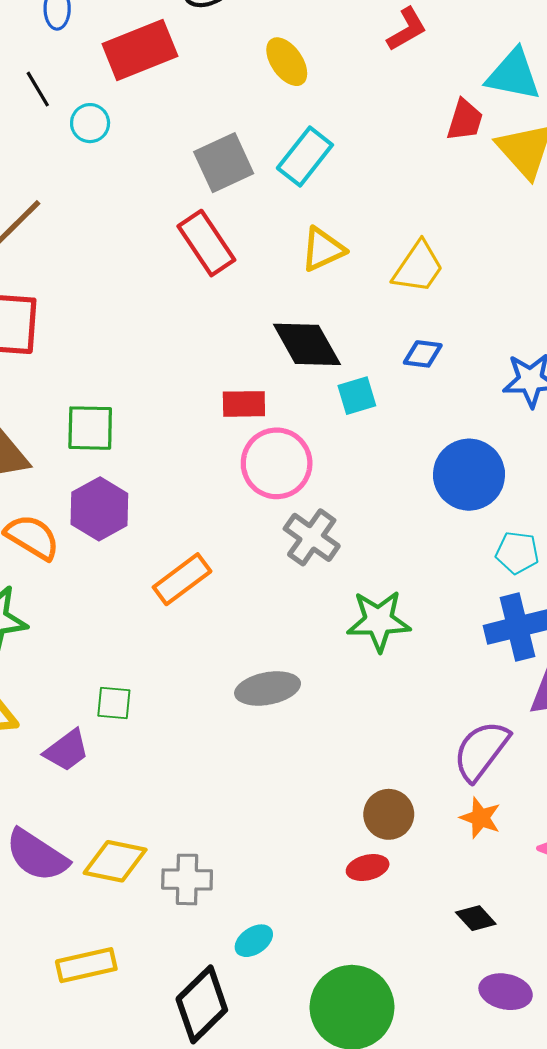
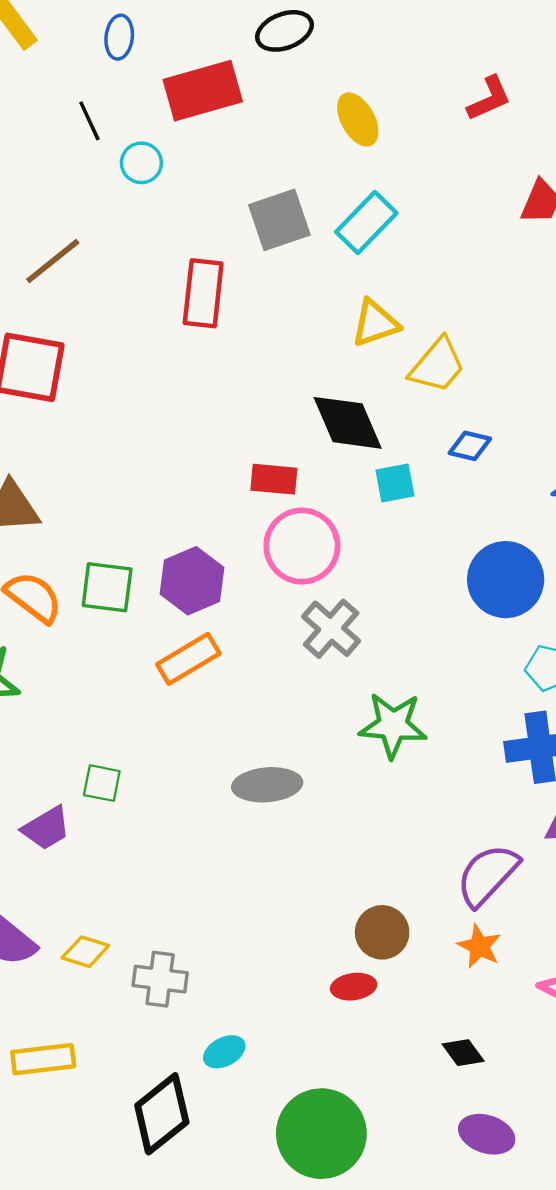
red rectangle: (206, 243) -> (203, 293), moved, turned 34
yellow trapezoid: (418, 267) -> (437, 365), moved
green square: (90, 428) -> (107, 587), moved
purple hexagon: (99, 509) -> (192, 581), moved
yellow diamond: (115, 861) -> (85, 952), size x0.7

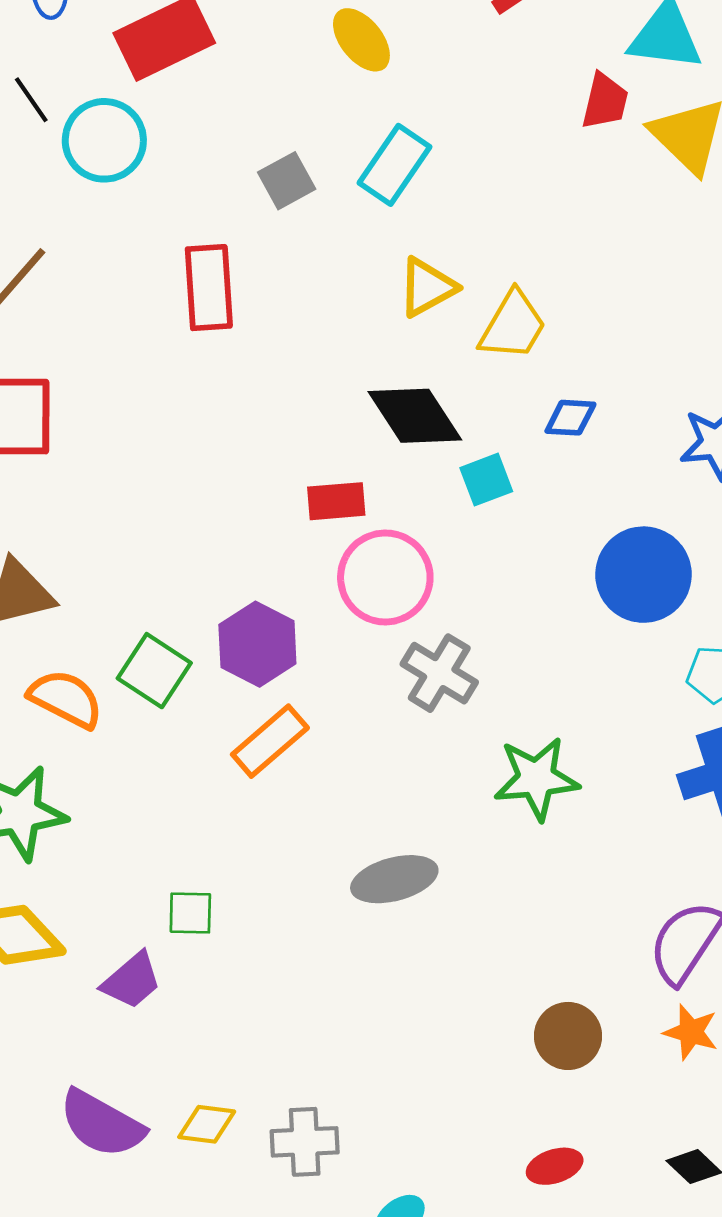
cyan circle: (141, 163) -> (104, 140), size x1.6
gray square: (279, 220) -> (287, 181), size x0.7
green square: (107, 587) -> (154, 671), turned 36
red ellipse: (354, 987) -> (555, 1166), moved

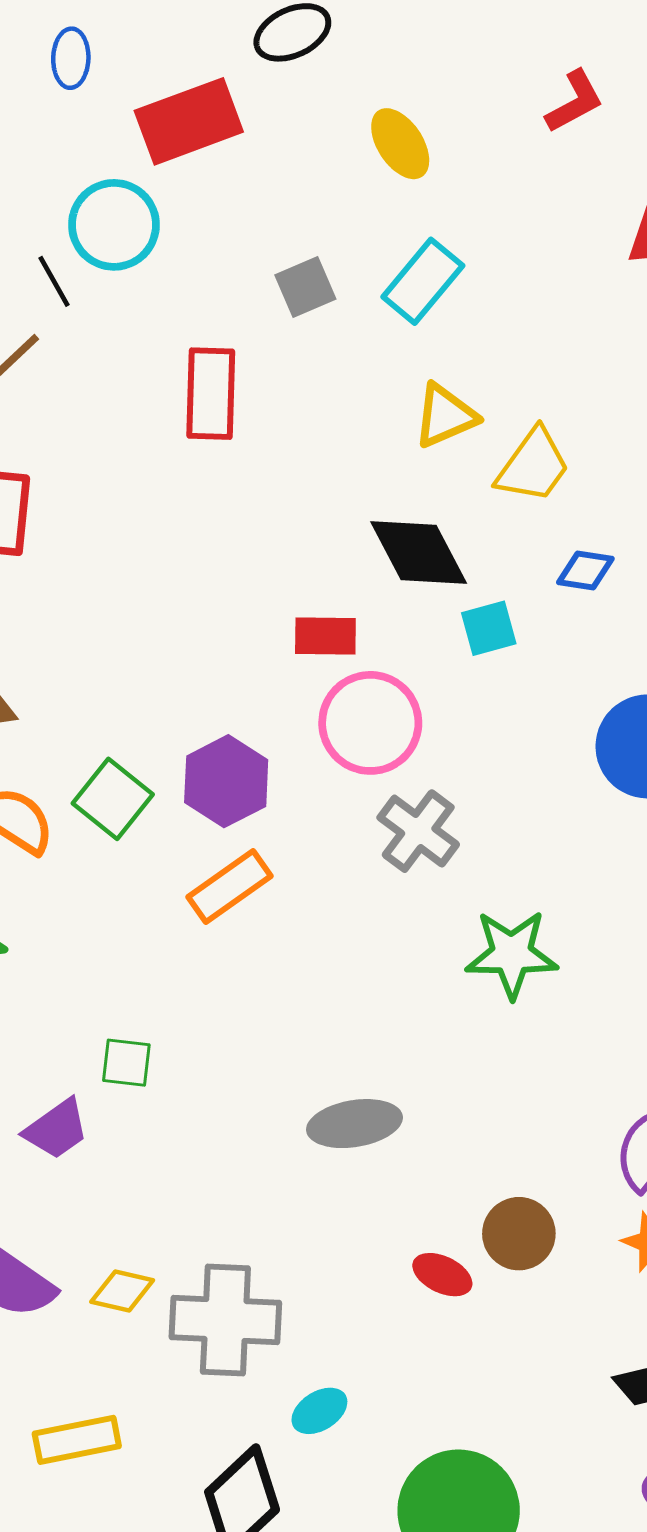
black line: (31, 100) -> (54, 281), moved
gray ellipse: (394, 879) -> (354, 1124), moved
gray cross: (305, 1142) -> (225, 1320), size x1.5
red ellipse: (555, 1166) -> (442, 1275), moved, turned 38

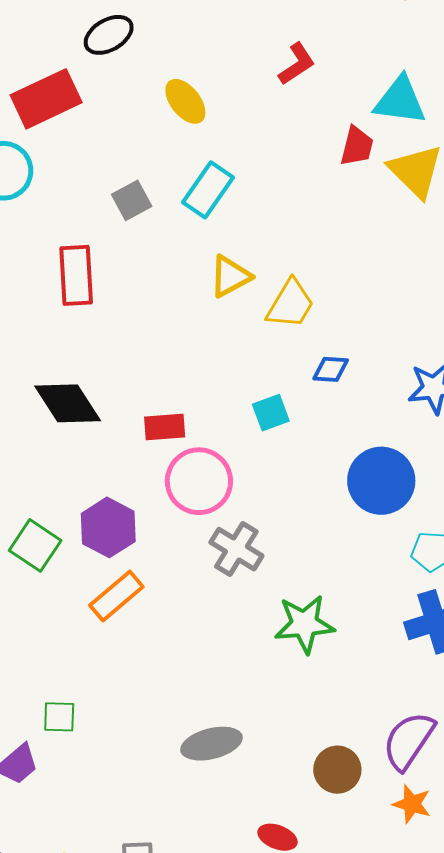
black diamond: (419, 552) -> (68, 403), moved
brown circle: (519, 1234) -> (337, 770), moved

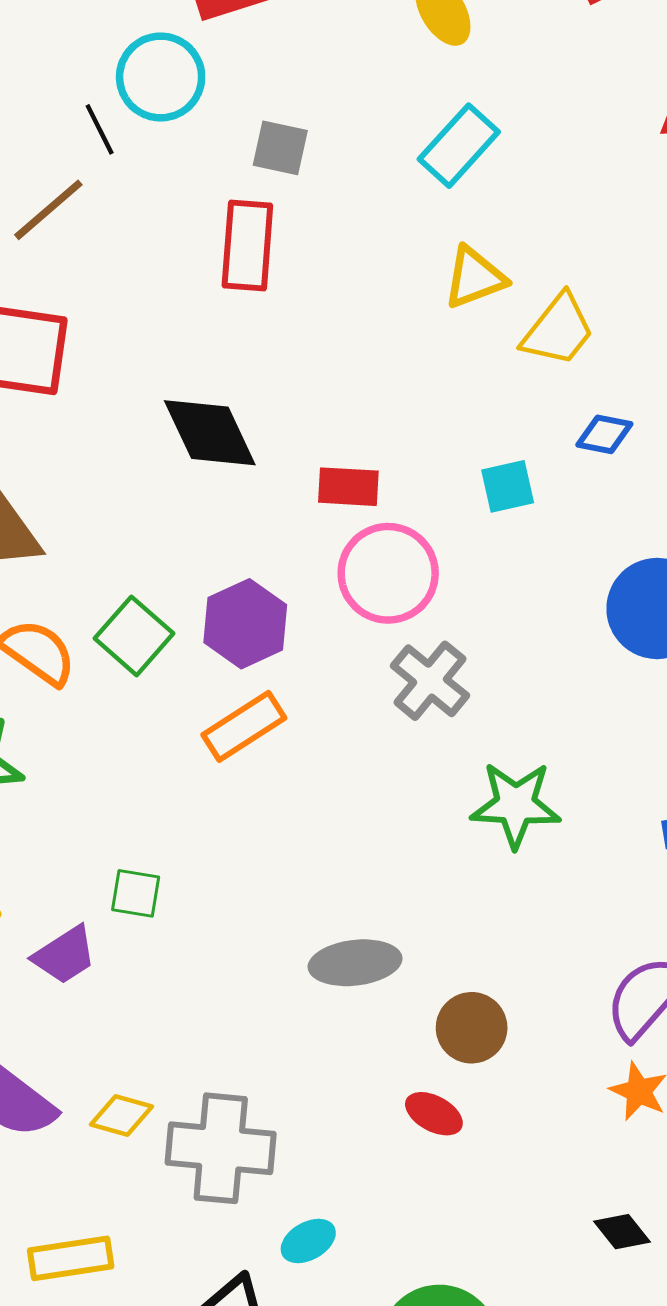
gray square: (132, 200) -> (280, 148), moved, turned 33
brown circle: (337, 770) -> (472, 1028), moved

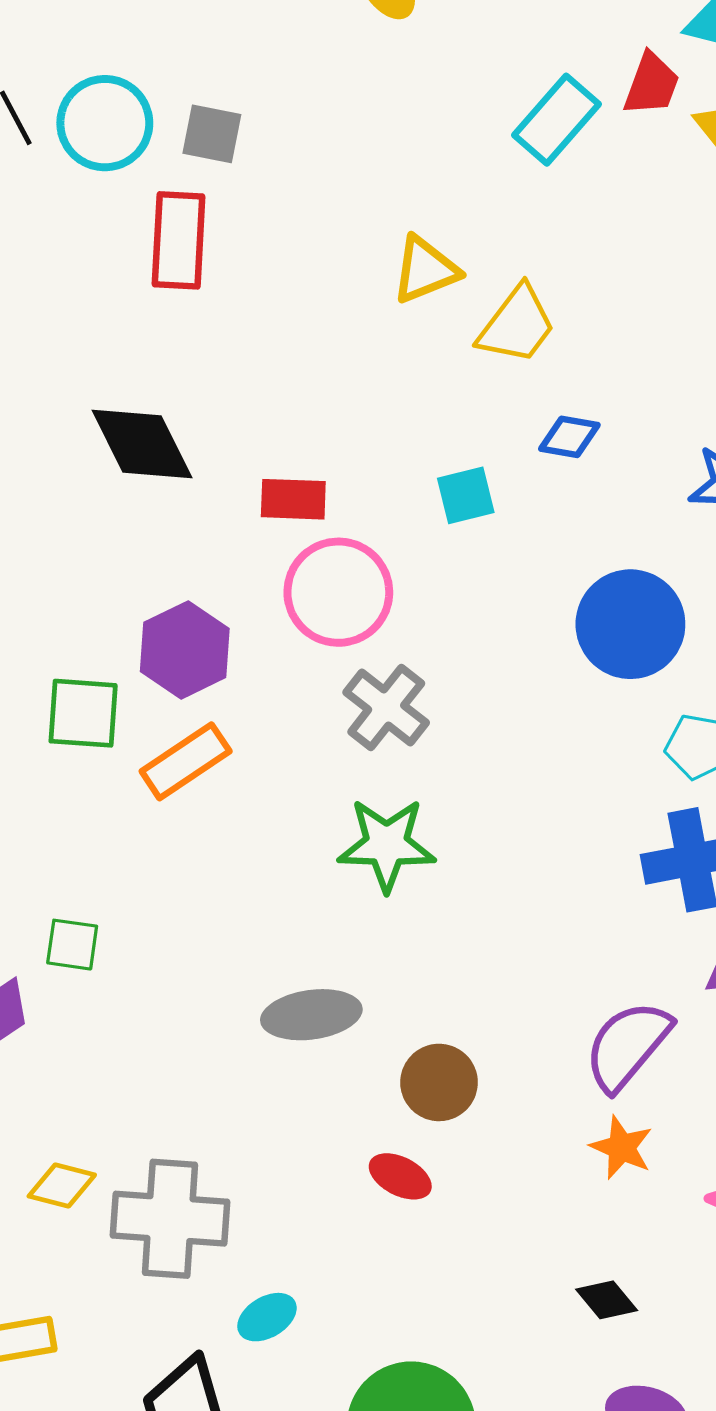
cyan circle: (161, 77) -> (105, 123), moved
cyan rectangle: (459, 146) -> (556, 120), moved
green square: (134, 636) -> (83, 713), moved, turned -36
green star: (516, 805) -> (387, 845), moved

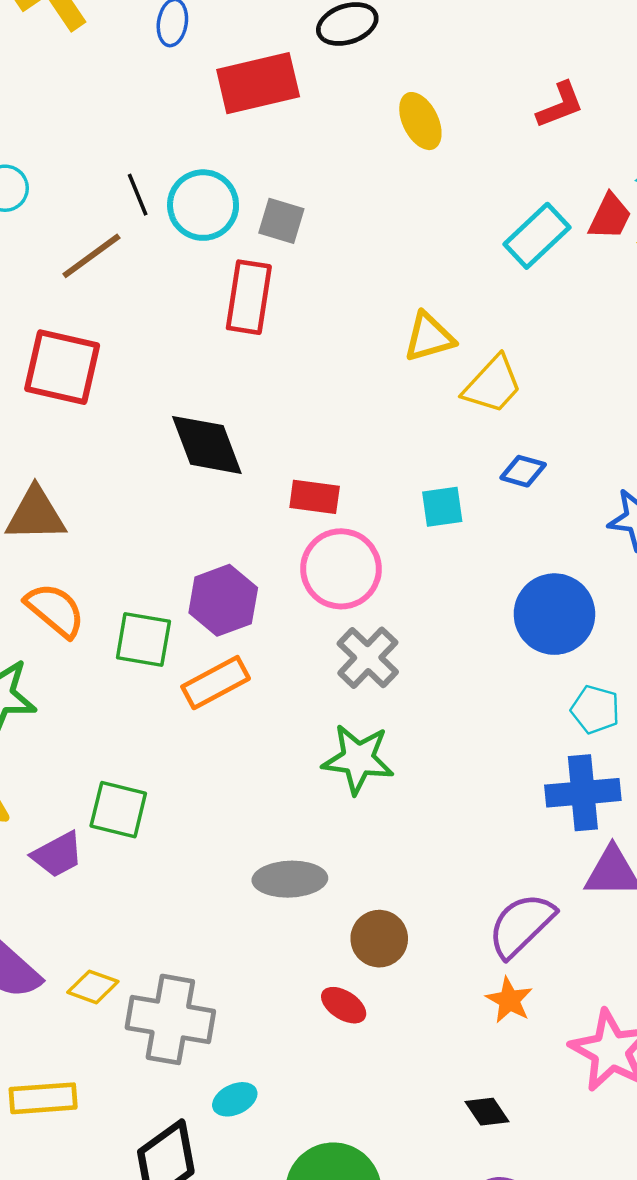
green square: (72, 945) -> (118, 810), size x1.4

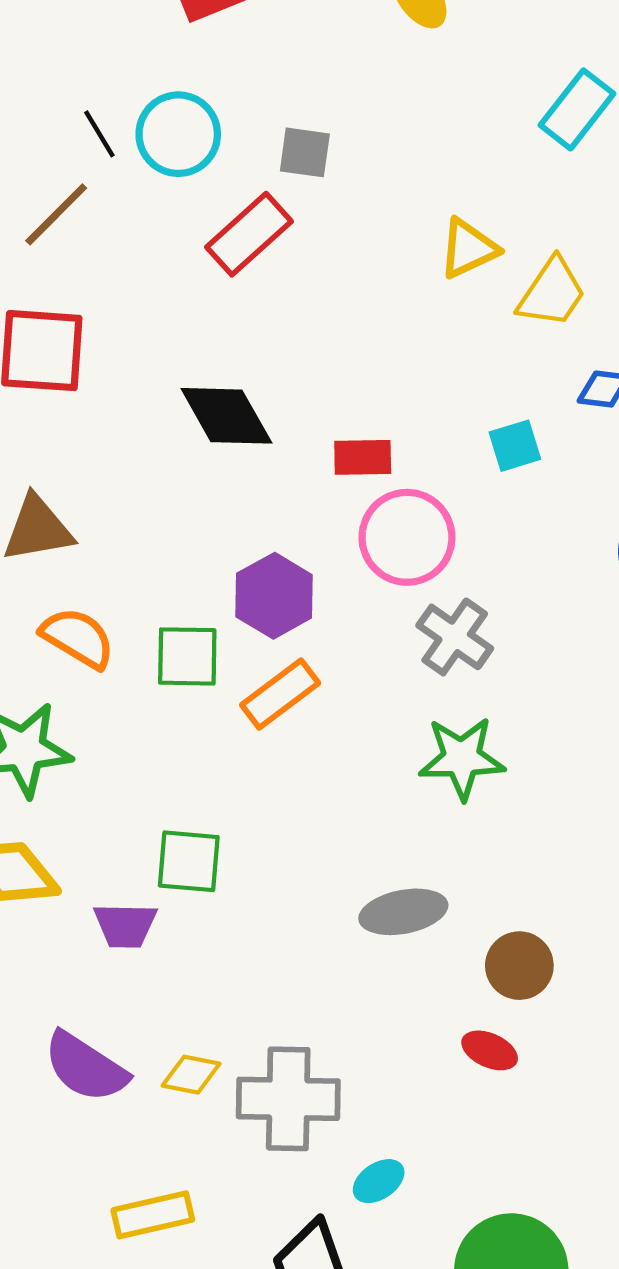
gray square: (281, 221) -> (305, 152), moved
red rectangle: (249, 297) -> (249, 234), turned 48
purple trapezoid: (57, 855) -> (125, 925), turned 38

